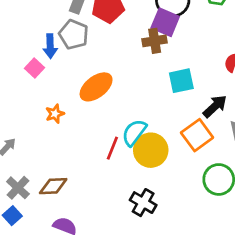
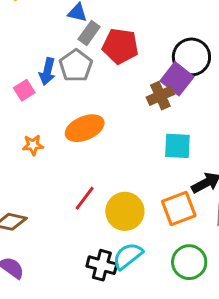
brown cross: (155, 41) -> (160, 96), turned -30
cyan semicircle: (134, 133) -> (128, 256), moved
black cross: (143, 203) -> (102, 265), turned -30

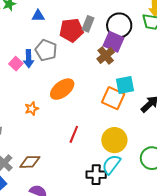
gray rectangle: (89, 33) -> (88, 24), moved
pink square: (24, 90) -> (16, 64), moved
orange square: (179, 209) -> (113, 98), moved, turned -30
yellow circle: (125, 211) -> (114, 140), moved

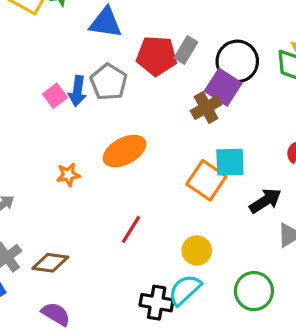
blue triangle: (38, 16) -> (106, 23), size x1.5
yellow circle: (114, 140) -> (197, 250), size x0.7

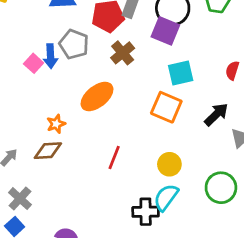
brown cross: (206, 108) -> (123, 53), moved
cyan square: (230, 162) -> (181, 73), moved
brown diamond: (50, 263) -> (48, 151), moved

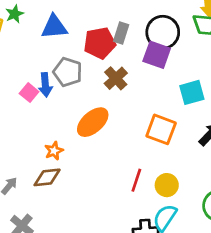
cyan square: (181, 73) -> (192, 92), moved
red line: (114, 158) -> (136, 180), moved

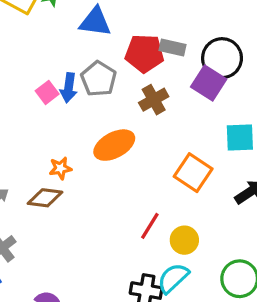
gray rectangle: (121, 33) -> (173, 48), turned 72

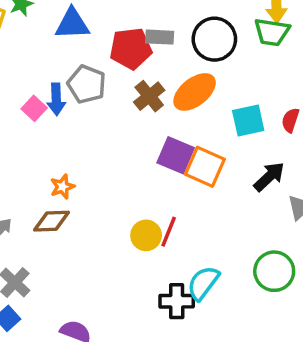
purple square: (209, 83) -> (176, 155), moved
orange ellipse: (114, 145) -> (195, 92), moved
yellow circle: (184, 240) -> (146, 235), moved

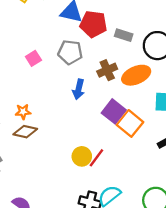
red pentagon: (131, 49) -> (93, 24), moved
gray pentagon: (87, 84) -> (70, 52), turned -30
blue arrow: (56, 99) -> (79, 89), moved
orange star: (62, 187) -> (23, 112), moved

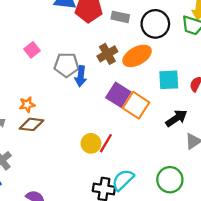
gray pentagon: (70, 52) -> (67, 65), moved

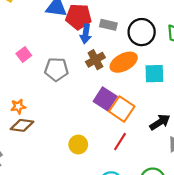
blue arrow: (81, 76) -> (86, 34), moved
cyan square: (169, 80) -> (154, 74), moved
red line: (106, 143) -> (120, 142), moved

